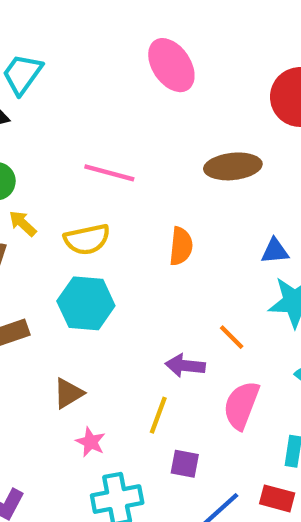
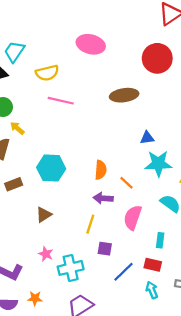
pink ellipse: (171, 65) -> (91, 44), turned -40
yellow semicircle: (87, 239) -> (47, 73), moved
orange semicircle: (181, 246) -> (101, 170), moved
pink star: (91, 442) -> (46, 254), moved

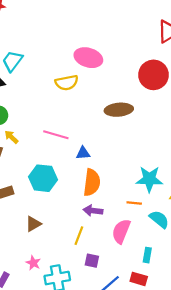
yellow semicircle: (47, 73) -> (67, 83), moved
pink line: (61, 101) -> (56, 135), moved
blue triangle: (147, 138) -> (83, 153), moved
orange semicircle: (101, 170) -> (92, 182), size x1.4
orange line: (126, 183) -> (134, 203), moved, turned -40

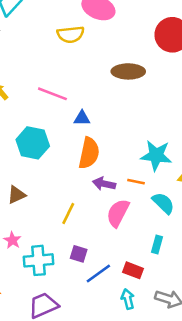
purple arrow: (93, 211) -> (104, 184), moved
cyan rectangle: (147, 255) -> (157, 244), moved
purple square: (92, 261) -> (79, 254), moved

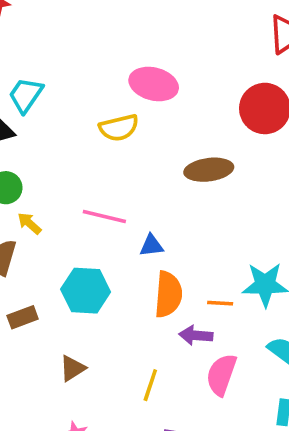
orange line: (136, 182) -> (220, 303), moved

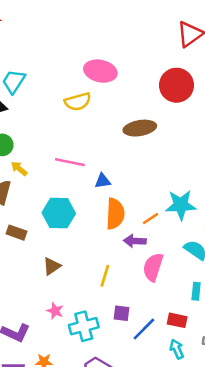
orange line: (220, 303) -> (150, 219), turned -35
brown rectangle: (23, 317) -> (17, 233), turned 42

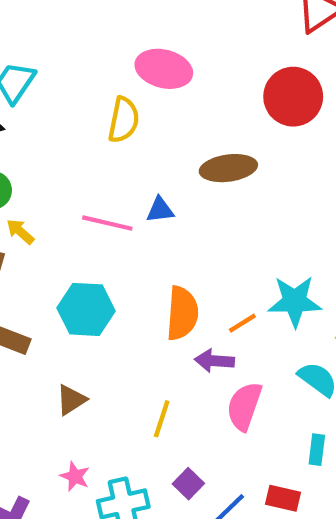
yellow semicircle: (78, 102) -> (124, 120), turned -65
blue triangle: (103, 181) -> (160, 210), moved
purple square: (122, 313) -> (188, 484), turned 35

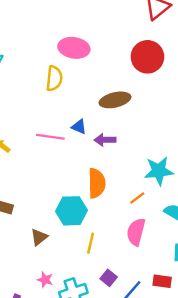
blue triangle: (160, 210) -> (79, 127), turned 35
cyan hexagon: (86, 309) -> (72, 211), moved
orange line: (242, 323) -> (137, 198), moved
purple arrow: (214, 361) -> (105, 140), moved

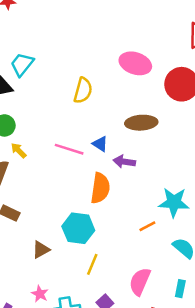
pink ellipse: (74, 48) -> (135, 63), moved
orange semicircle: (97, 183) -> (100, 188), moved
pink semicircle: (136, 232) -> (140, 282), moved

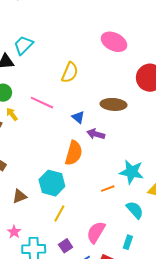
pink ellipse: (135, 63) -> (114, 42), moved
pink line: (69, 149) -> (42, 103), moved

